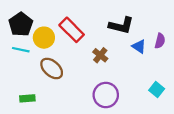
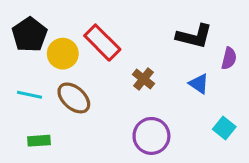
black L-shape: (121, 25) -> (194, 36), moved
blue triangle: (139, 46) -> (199, 84), moved
cyan line: (21, 50) -> (30, 95), moved

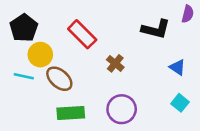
yellow circle: (63, 54) -> (40, 55), moved
purple semicircle: (229, 58) -> (188, 14), moved
blue triangle: (199, 84) -> (177, 67), moved
green rectangle: (39, 141) -> (71, 113), moved, size x1.5

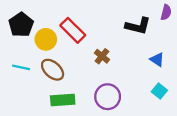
yellow circle: (40, 55) -> (46, 39), moved

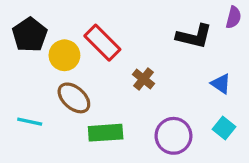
cyan line: (21, 67) -> (30, 122), moved
purple circle: (108, 97) -> (173, 136), moved
green rectangle: (63, 100) -> (106, 133), moved

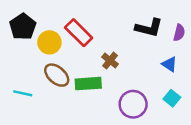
purple semicircle: (234, 17) -> (179, 33), moved
green rectangle: (106, 133) -> (88, 84), moved

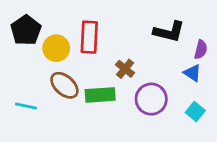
red rectangle: (79, 33) -> (89, 37), turned 48
purple semicircle: (179, 33) -> (201, 50), moved
purple circle: (133, 104) -> (151, 99), moved

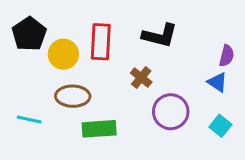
black L-shape: (169, 32) -> (160, 36), moved
brown ellipse: (64, 85) -> (73, 96), turned -40
green rectangle: (100, 95) -> (99, 129), moved

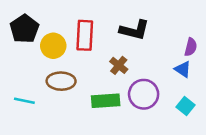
green rectangle: (99, 129) -> (106, 101), moved

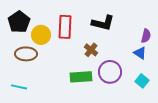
brown ellipse: (61, 81) -> (26, 54), moved
cyan line: (24, 101) -> (19, 87), moved

